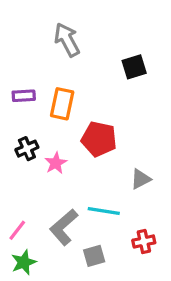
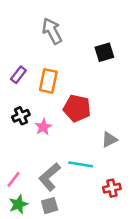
purple rectangle: (24, 96) -> (18, 75), turned -49
gray square: (94, 256) -> (50, 206), moved

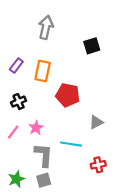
gray arrow: (52, 31) -> (46, 27), turned 40
pink star: (43, 127) -> (36, 128), moved
gray L-shape: (50, 177) -> (44, 155), turned 135
pink line: (13, 179) -> (13, 132), moved

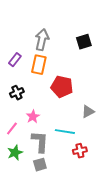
gray arrow: (46, 27) -> (42, 40), moved
pink line: (13, 132) -> (12, 129), moved
red cross: (98, 165) -> (80, 151), moved
green star: (16, 179) -> (15, 153), moved

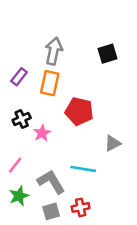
pink star: (33, 117) -> (42, 133), moved
gray L-shape: (40, 142) -> (51, 182), turned -35
red cross: (80, 151) -> (81, 207), moved

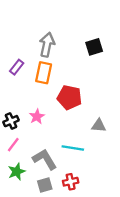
black cross: (22, 119) -> (11, 121), moved
gray triangle: (113, 143) -> (99, 126), turned 32

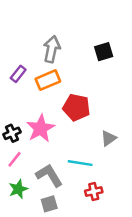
orange rectangle: (44, 73) -> (48, 80), turned 55
pink star: (37, 117) -> (41, 128), size x1.6
gray triangle: (99, 126) -> (109, 138), turned -40
red cross: (71, 182) -> (94, 192), moved

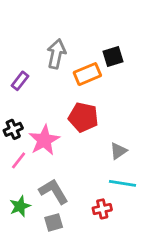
orange rectangle: (48, 80) -> (87, 74), moved
black cross: (12, 133) -> (13, 129), moved
pink line: (15, 159) -> (19, 160), moved
cyan line: (80, 163) -> (122, 183), moved

